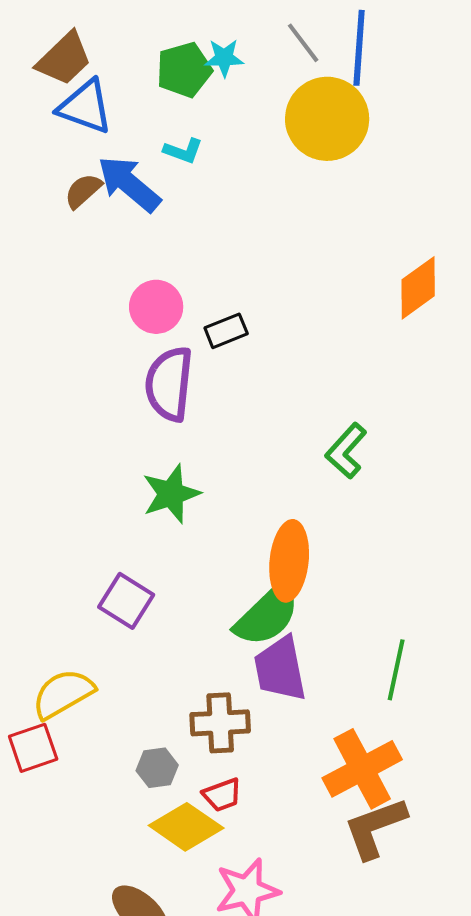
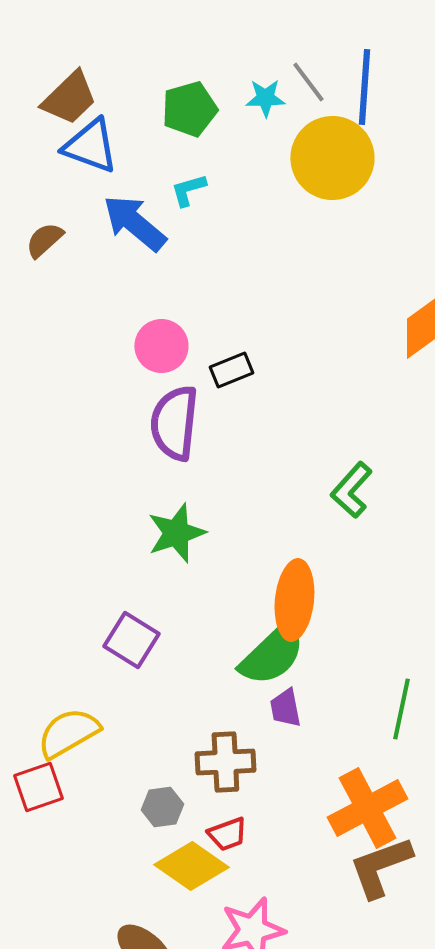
cyan star: (224, 58) -> (265, 98), moved
cyan L-shape: (183, 151) -> (188, 190), turned 144
brown semicircle: (83, 191) -> (44, 240), moved
purple trapezoid: (280, 669) -> (285, 708), size x0.6

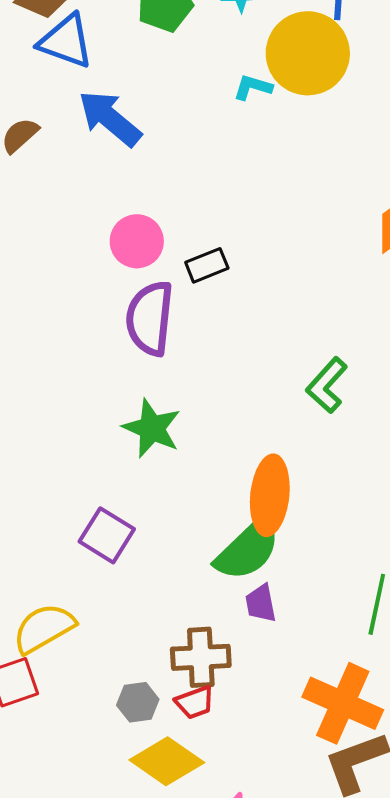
cyan L-shape: (188, 190) -> (253, 87), moved, turned 33
green star: (176, 533) -> (152, 428), turned -30
orange cross: (367, 808) -> (343, 703), turned -38
red trapezoid: (227, 834) -> (195, 702), moved

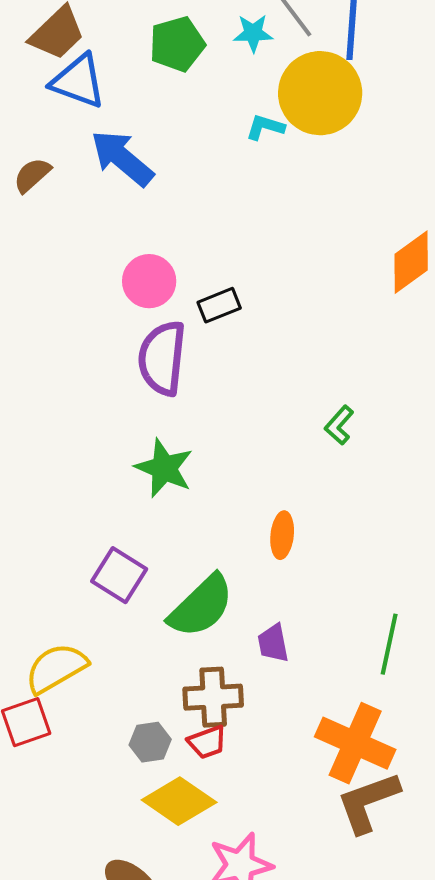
green L-shape: (327, 385) -> (339, 425), size x0.7
orange ellipse: (270, 495) -> (282, 535), size x0.6
green semicircle: (248, 549) -> (201, 606), moved

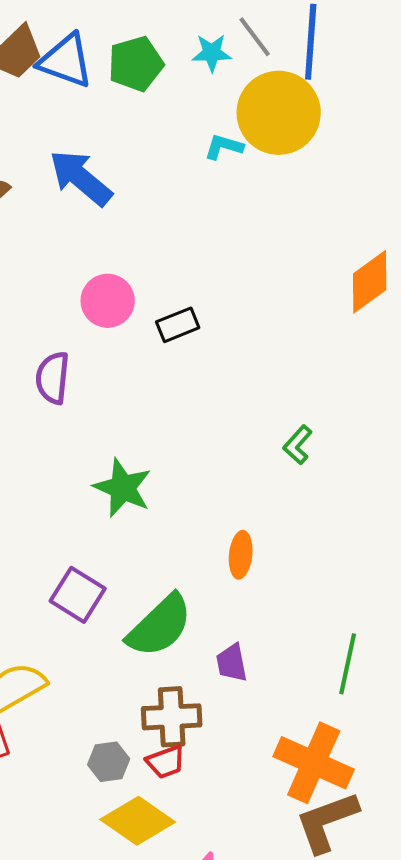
blue triangle: (78, 81) -> (66, 61), moved
purple semicircle: (162, 358) -> (53, 378), moved, size x0.7

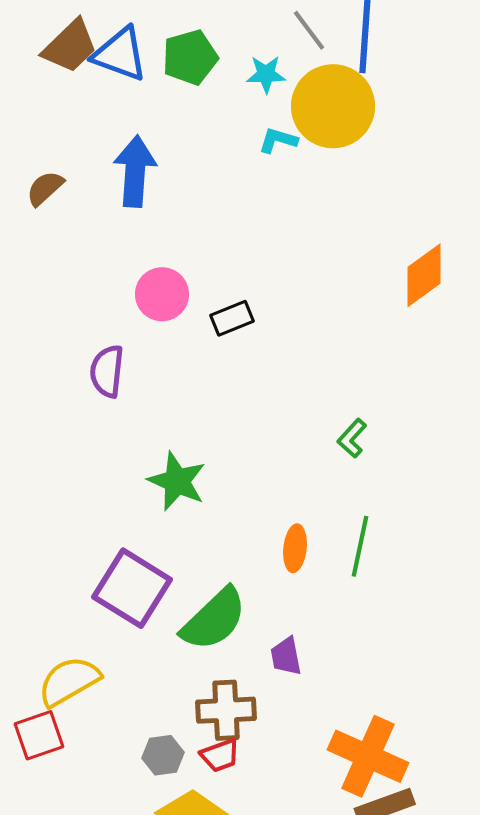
cyan star: (212, 53) -> (266, 74), moved
blue arrow: (81, 178) -> (135, 171), turned 54
purple square: (78, 595) -> (132, 588), size x1.4
green line: (348, 664) -> (360, 546), moved

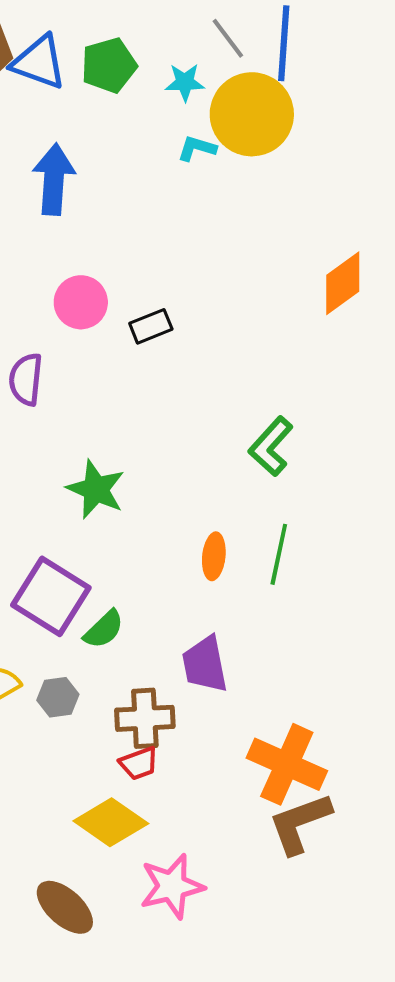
green L-shape: (352, 438) -> (271, 446), size x1.5
green semicircle: (214, 619) -> (104, 629), moved, size x0.6
purple trapezoid: (286, 656) -> (205, 664), size x1.5
gray hexagon: (163, 755) -> (58, 697), moved

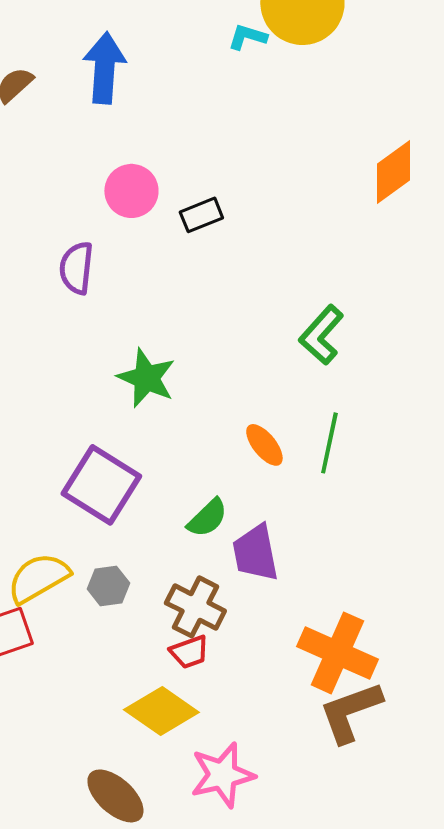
orange ellipse: (214, 556) -> (264, 445), turned -45
green semicircle: (104, 629) -> (207, 518), moved
brown cross: (145, 718) -> (195, 607), turned 30

